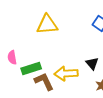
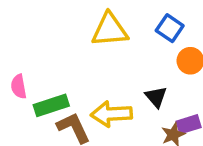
yellow triangle: (47, 24) -> (110, 30), moved

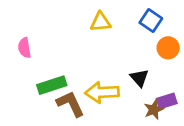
yellow triangle: (110, 30) -> (101, 22), size x0.7
pink semicircle: (19, 86) -> (24, 48), moved

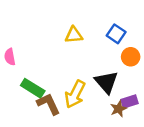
black triangle: (139, 78) -> (106, 82), size x1.5
green rectangle: (52, 85) -> (33, 88), turned 50
yellow arrow: (102, 92) -> (75, 94), turned -60

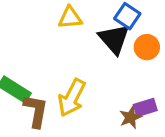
black triangle: (106, 82) -> (114, 39), moved
brown L-shape: (48, 104) -> (36, 111), turned 35

